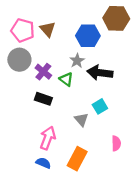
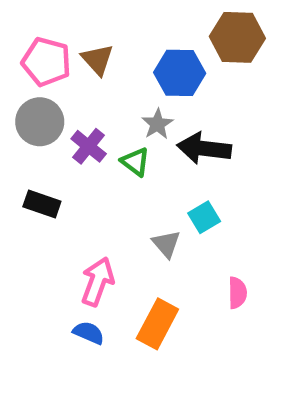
black rectangle: (43, 99) -> (42, 204), moved

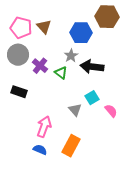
pink semicircle: (237, 293) -> (111, 111), moved, turned -40

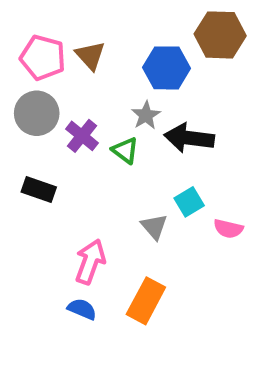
pink semicircle: (111, 111) -> (228, 229), turned 144

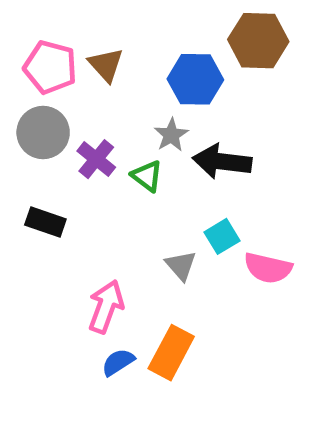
pink semicircle: (228, 229) -> (268, 268), size x1.4
blue semicircle: (82, 309) -> (118, 362), moved, turned -56

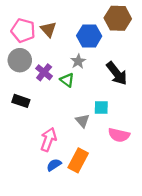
black arrow: (222, 162) -> (117, 73), moved, turned -135
cyan square: (222, 236) -> (101, 108), turned 32
pink semicircle: (268, 268) -> (119, 135), moved

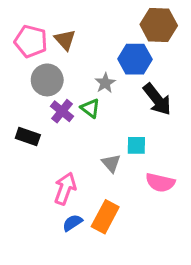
blue hexagon: (89, 36) -> (135, 59), moved
gray circle: (20, 60) -> (47, 80), moved
purple cross: (44, 72) -> (62, 111), moved

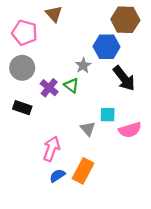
brown triangle: (65, 40) -> (54, 14), moved
gray circle: (47, 80) -> (22, 68), moved
pink semicircle: (160, 183) -> (130, 130), moved, turned -30

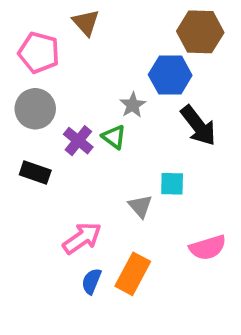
pink semicircle: (130, 130) -> (208, 248), moved
pink arrow: (51, 149) -> (82, 238), turned 35
blue semicircle: (57, 176) -> (91, 281), turned -35

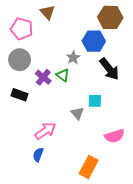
orange rectangle: (133, 274) -> (89, 167), moved
blue semicircle: (91, 281) -> (38, 155), moved

